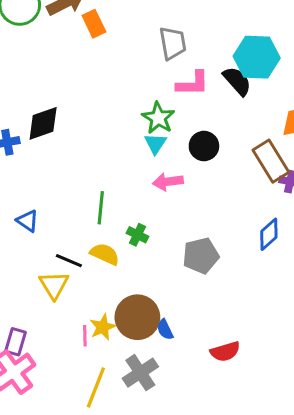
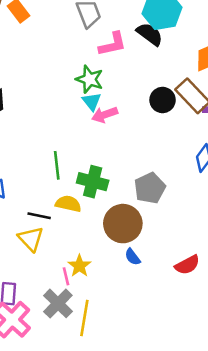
black circle: (204, 146) -> (163, 100), moved
pink arrow: (168, 182) -> (105, 115), moved
green cross: (137, 235) -> (93, 182), size x1.6
brown circle: (137, 317) -> (123, 224), moved
gray cross: (140, 373) -> (58, 303), moved

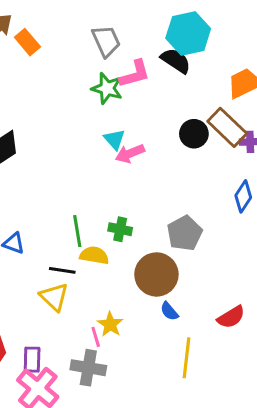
green star: (89, 79) -> (107, 88), moved
green line: (57, 165) -> (77, 231), moved
green cross: (93, 182) -> (120, 229), size x0.7
gray cross: (58, 303) -> (88, 368), turned -32
yellow line: (84, 318) -> (186, 358), moved

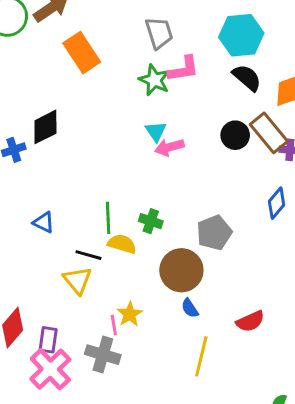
orange rectangle: (27, 42) -> (82, 53), moved, size x1.5
black semicircle: (176, 61) -> (247, 78), moved

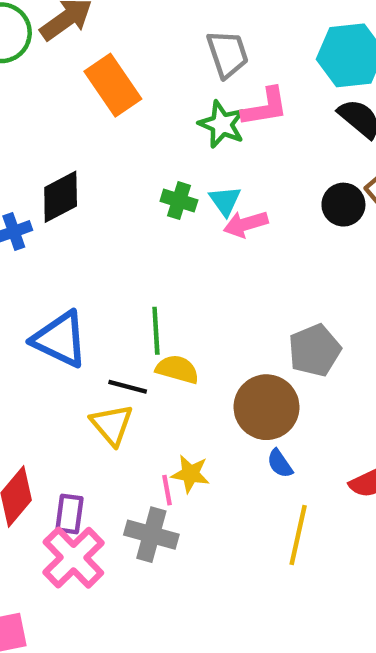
green cross: (151, 221) -> (179, 201), moved
blue triangle: (44, 222) -> (60, 339), size x1.8
yellow star: (130, 314) -> (190, 474), turned -30

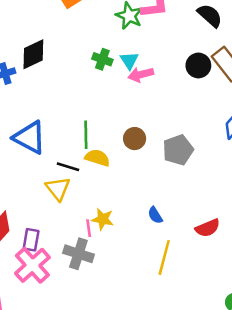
brown circle: (266, 407) -> (135, 139), moved, size x0.6

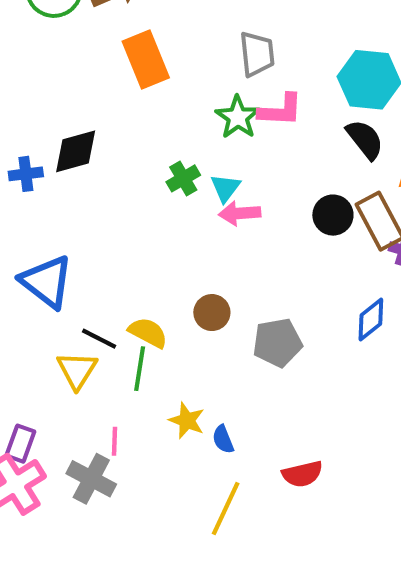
green cross: (102, 59) -> (183, 178), turned 30
green line: (86, 135) -> (140, 369), moved
yellow star: (103, 219) -> (187, 421), moved

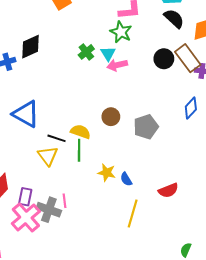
green star: (238, 117) -> (121, 32), moved
pink line: (114, 441) -> (65, 201), moved
gray cross: (91, 479) -> (49, 210), moved

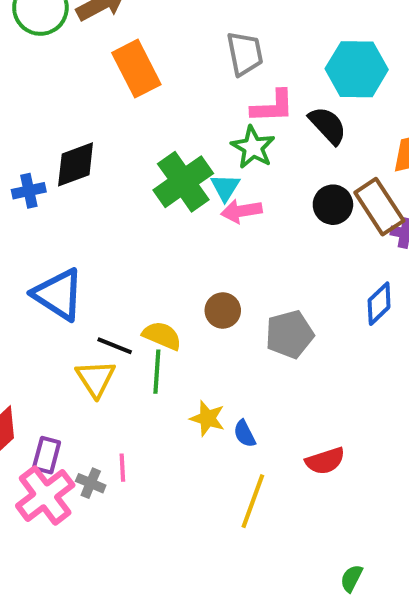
black semicircle: (174, 19) -> (328, 125), moved
green cross: (86, 52) -> (183, 182), size x1.8
gray cross: (49, 210) -> (91, 483), size x0.6

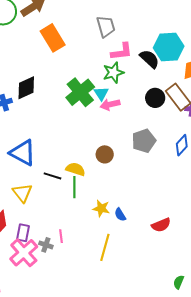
cyan hexagon: (357, 69) -> (169, 47), moved
green star: (253, 147) -> (113, 73), turned 30
gray pentagon: (289, 334) -> (144, 141), moved
yellow triangle: (96, 378) -> (22, 193), moved
yellow line: (253, 501) -> (105, 247), moved

